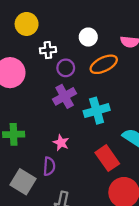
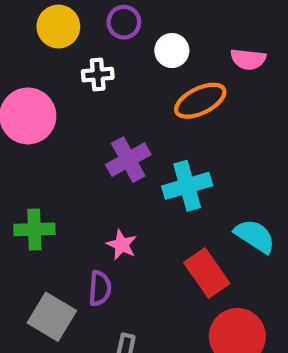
purple circle: (66, 68) -> (124, 22), moved

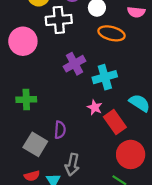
white cross: (98, 75) -> (59, 20), size x1.6
orange ellipse: (200, 101) -> (112, 33), turned 40
pink star: (122, 245) -> (95, 107), moved

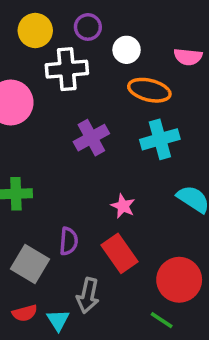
cyan cross: (105, 77) -> (160, 139), moved
red rectangle: (115, 122) -> (119, 253), moved

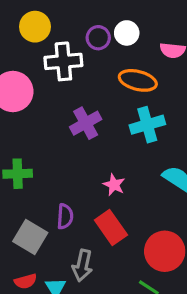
purple circle: (88, 27) -> (98, 38), moved
white circle: (127, 50) -> (127, 33), moved

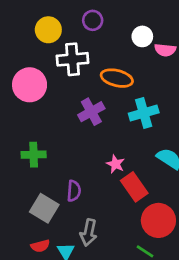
white circle: (127, 33) -> (142, 36), moved
purple circle: (98, 38) -> (93, 20), moved
orange ellipse: (138, 80) -> (117, 78), moved
red rectangle: (111, 228) -> (134, 187), moved

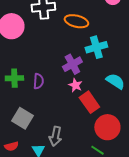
purple cross: (91, 112) -> (72, 64), moved
purple semicircle: (74, 191) -> (38, 81), moved
red semicircle: (40, 246) -> (11, 146), moved

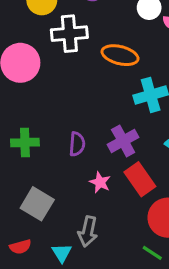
purple cross: (72, 64) -> (123, 141), moved
purple semicircle: (38, 81) -> (77, 144), moved
pink star: (75, 85) -> (100, 182), moved

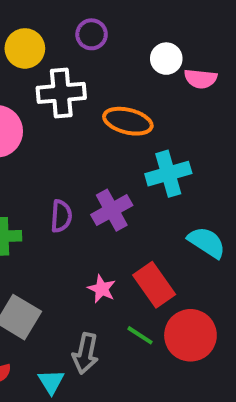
purple cross: (123, 141) -> (112, 210), moved
purple semicircle: (77, 144) -> (61, 216), moved
green line: (152, 253) -> (140, 335), moved

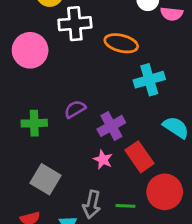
purple cross: (112, 210) -> (111, 126), moved
purple semicircle: (61, 216) -> (75, 109), turned -125
green line: (140, 335) -> (125, 206), moved, turned -30

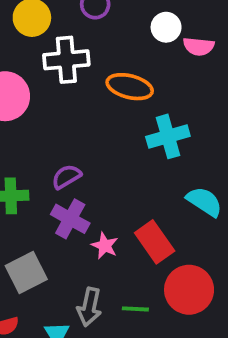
purple cross: (111, 126) -> (70, 219), moved, turned -32
gray square: (45, 179) -> (26, 272), turned 32

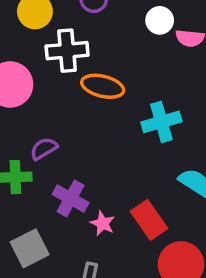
orange ellipse: (130, 87) -> (103, 86), moved
purple semicircle: (66, 177) -> (44, 149), moved

